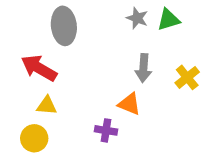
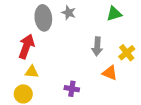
gray star: (137, 18) -> (69, 13), moved
red arrow: (39, 68) -> (26, 46), turned 80
orange triangle: (129, 104) -> (110, 73), moved

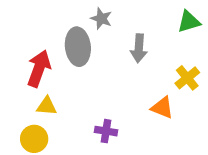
green triangle: (114, 14) -> (189, 22), moved
gray ellipse: (43, 18) -> (78, 47), moved
gray arrow: (97, 46) -> (139, 48), moved

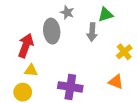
green triangle: (189, 22) -> (106, 14), moved
orange triangle: (162, 108) -> (116, 82), moved
purple cross: (106, 131) -> (70, 87), size x1.6

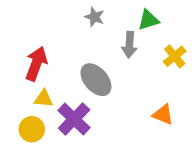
gray ellipse: (52, 31) -> (96, 80), moved, turned -35
yellow cross: (124, 52) -> (175, 56), moved
purple cross: (70, 87) -> (74, 119), moved, turned 35

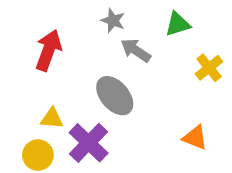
gray arrow: (129, 45) -> (136, 50), moved, turned 120
red arrow: (36, 64) -> (48, 50), moved

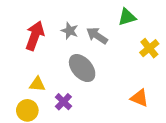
gray star: (113, 21) -> (70, 31), moved
purple cross: (89, 143) -> (63, 102), size x0.6

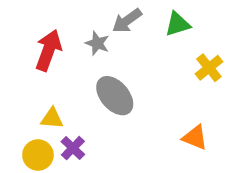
gray arrow: (97, 36) -> (127, 21), moved, turned -70
purple cross: (63, 102) -> (73, 148), moved

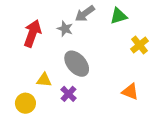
yellow triangle: (52, 118) -> (44, 80), moved
purple cross: (73, 148) -> (69, 94), moved

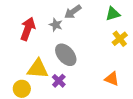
green triangle: (119, 16) -> (113, 14), moved
yellow triangle: (44, 80) -> (38, 69), size x1.6

